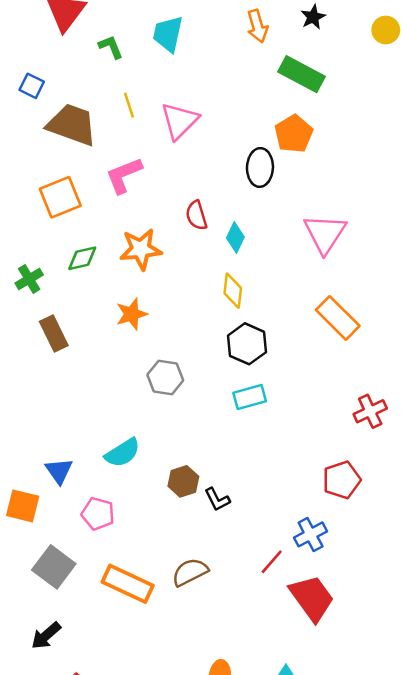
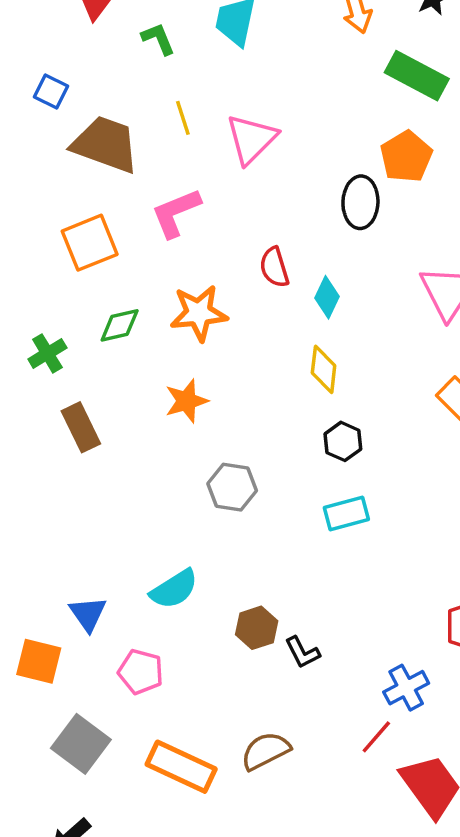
black hexagon: (247, 344) -> (343, 441), size x0.7
blue cross: (311, 534) -> (406, 688), moved

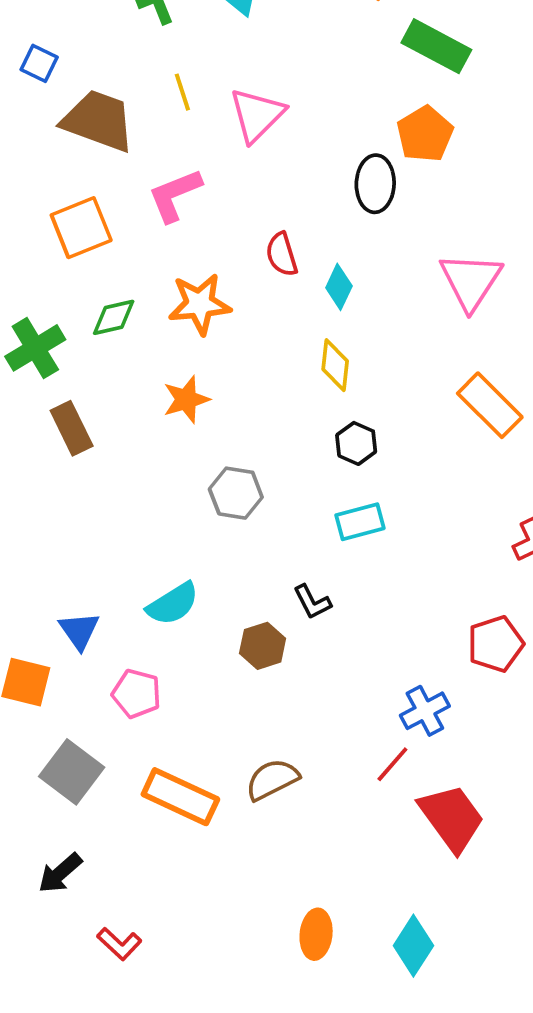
green cross: (47, 353) -> (35, 348), size x1.4
black L-shape: (302, 652) -> (312, 602), moved

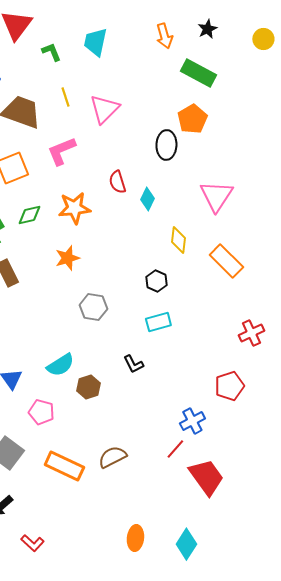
yellow diamond: (335, 365) -> (178, 240), moved
brown hexagon: (263, 646) -> (88, 387), moved

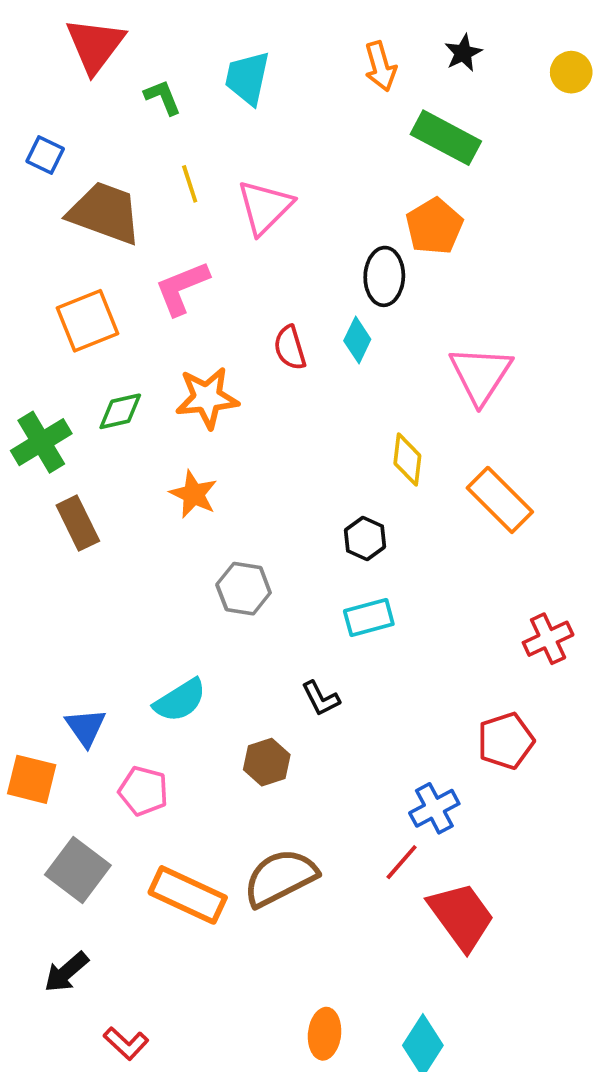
cyan diamond: (147, 199) -> (357, 340), moved
orange star: (67, 258) -> (193, 494), turned -30
brown hexagon: (88, 387) -> (267, 762), moved
brown semicircle: (112, 457) -> (280, 878), size x1.4

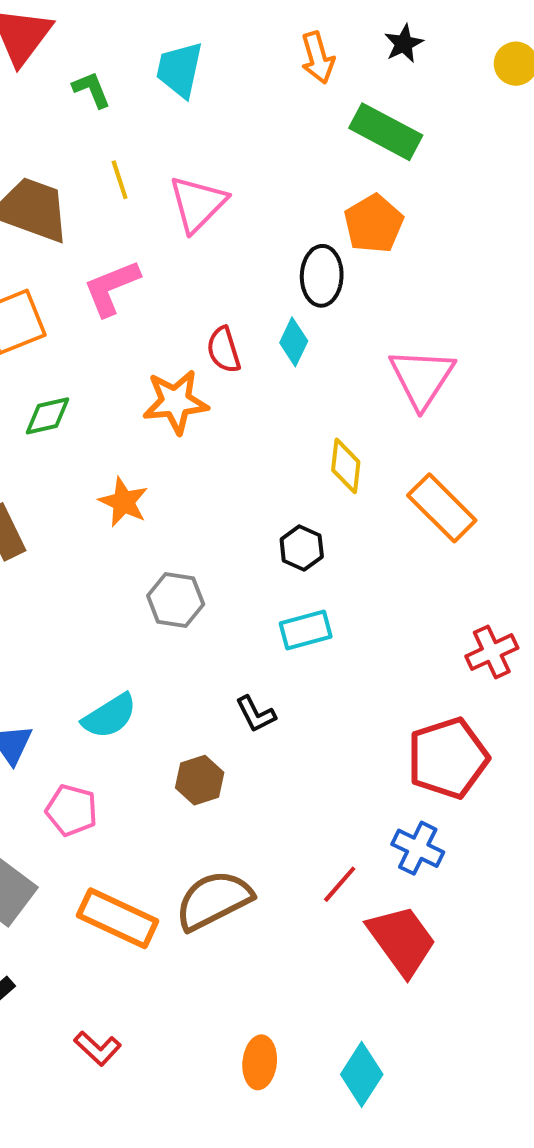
orange star: (207, 398) -> (176, 402), moved
red pentagon: (506, 741) -> (448, 758), size x1.4
blue cross: (434, 808) -> (418, 848), moved, turned -36
red L-shape: (126, 1043) -> (98, 1048), moved

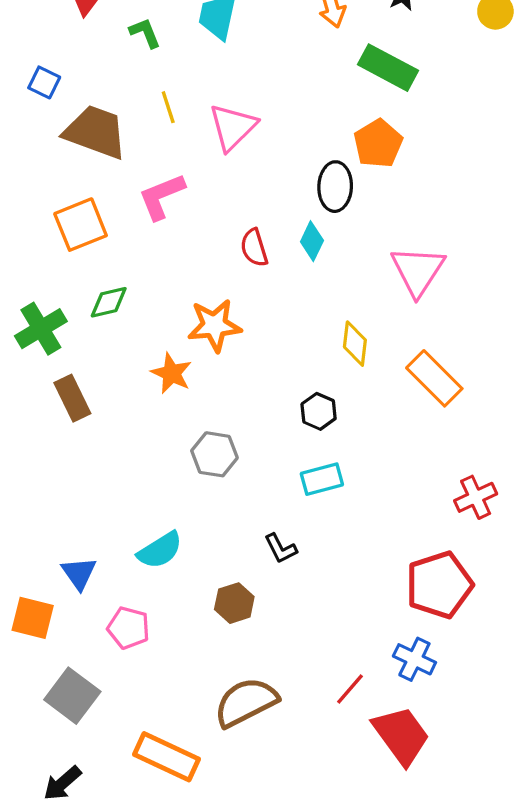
orange star: (176, 402) -> (214, 325), moved
orange rectangle: (118, 918) -> (167, 757), moved

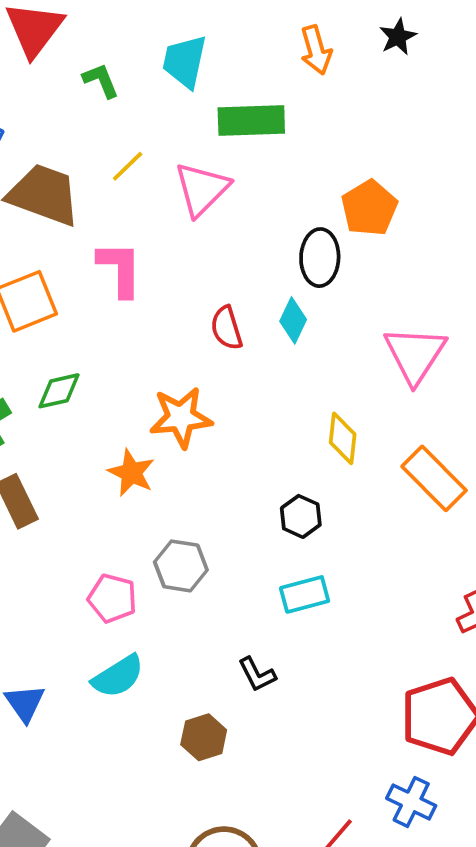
green rectangle: (388, 68) -> (251, 120), moved, turned -30
yellow line: (168, 107) -> (128, 166), turned 64
pink L-shape: (162, 196) -> (120, 269), turned 112
pink pentagon: (129, 628) -> (112, 598), moved

